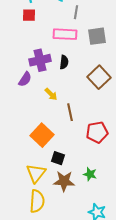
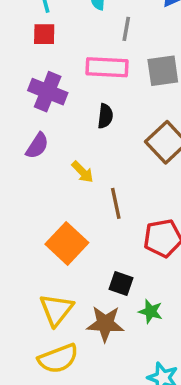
purple cross: (40, 60) -> (48, 92), moved, turned 35
black square: (58, 158) -> (121, 284), moved
yellow semicircle: (37, 201) -> (58, 359), turned 65

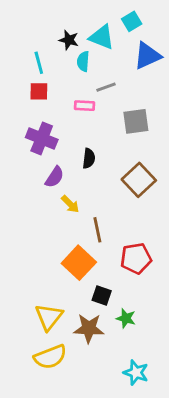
gray line: (126, 29) -> (106, 87), turned 60
pink rectangle: (107, 67) -> (85, 106), moved, size x0.6
purple semicircle: (37, 146) -> (55, 177), moved
orange square: (67, 243) -> (79, 263), moved

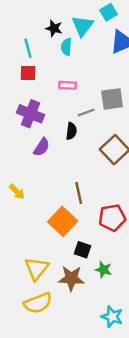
cyan triangle: (102, 37) -> (82, 26), turned 45
gray line: (106, 87) -> (86, 112), moved
yellow arrow: (70, 204) -> (17, 192), moved

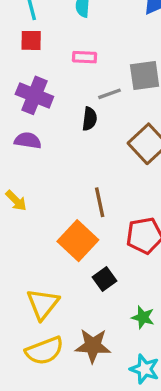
purple semicircle: (42, 147) -> (28, 141), moved, turned -114
black square: (82, 250) -> (105, 279), turned 35
green star: (103, 270) -> (143, 317), moved
brown star: (71, 278) -> (93, 346), moved

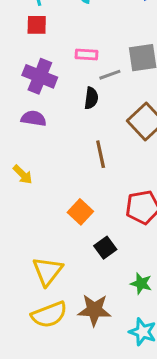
pink rectangle: (85, 57) -> (87, 54), moved
brown line: (100, 202) -> (101, 154), moved
orange square: (78, 241) -> (80, 212), size x0.7

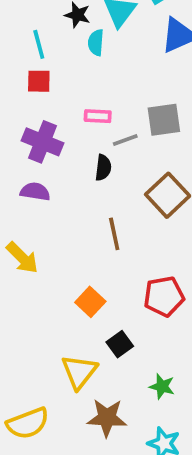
yellow arrow: (23, 174) -> (22, 258), size x1.4
yellow triangle: (48, 271) -> (79, 372), moved
yellow semicircle: (49, 315) -> (28, 423), moved

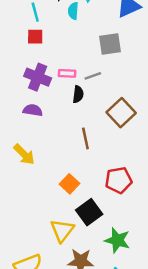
pink rectangle: (98, 116) -> (67, 73), moved
gray square: (164, 120) -> (110, 44), moved
black square: (120, 344) -> (89, 212), size x1.5
green star: (162, 386) -> (117, 240), size x1.5

